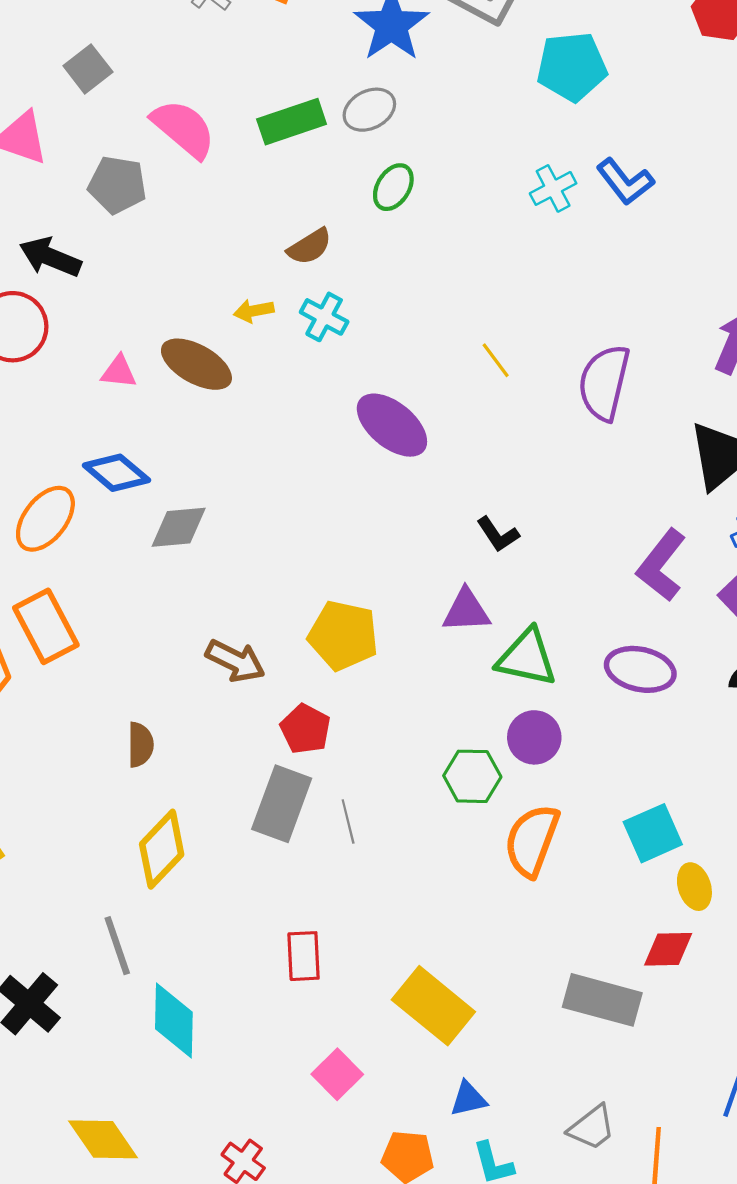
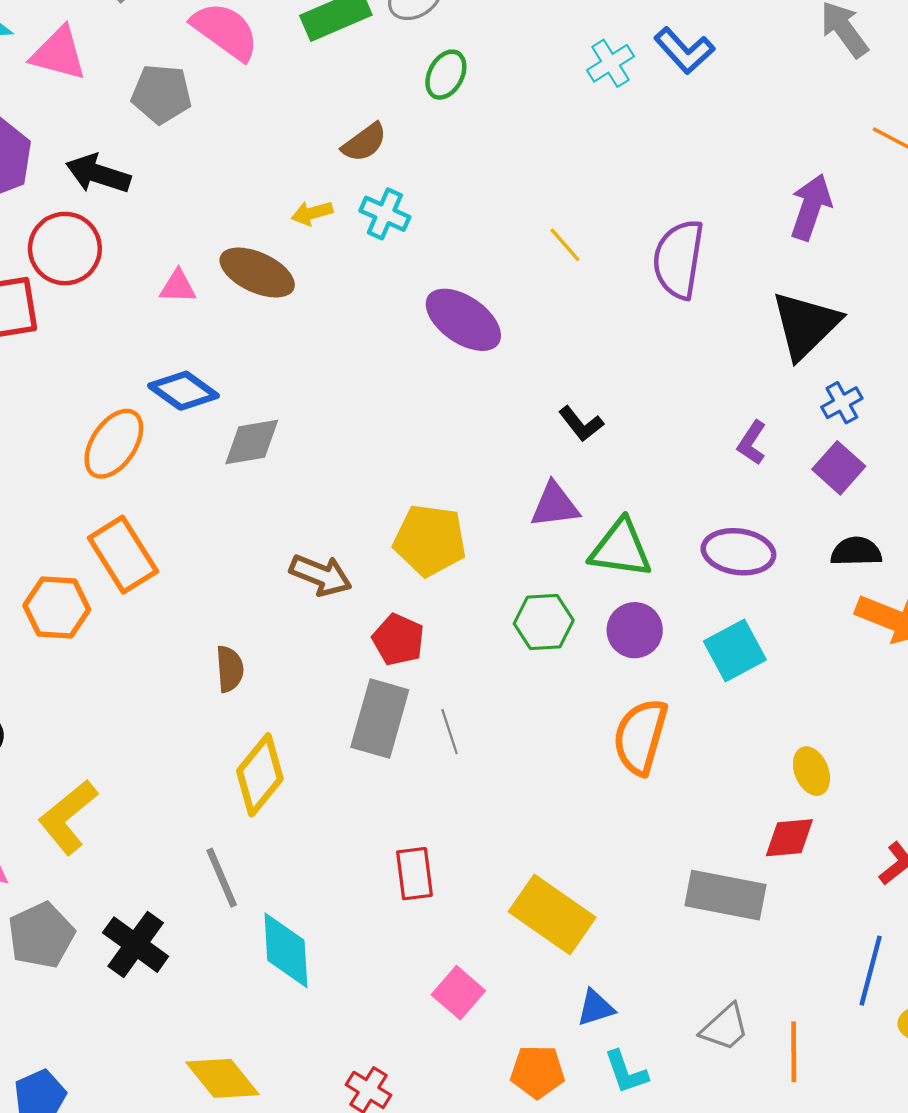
purple L-shape: (661, 565) -> (752, 443), size x0.6
green hexagon: (472, 776) -> (544, 622), moved
cyan square: (653, 833) -> (735, 651), moved

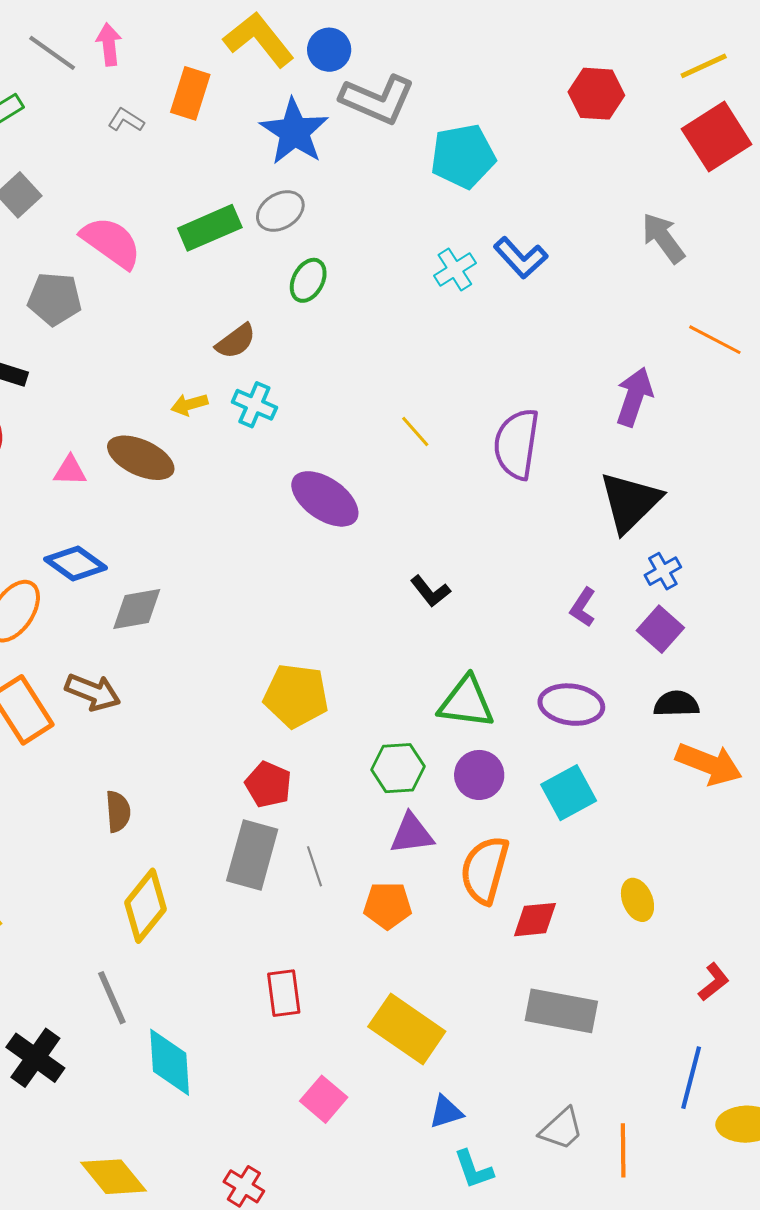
purple triangle: (555, 505) -> (412, 834), moved
brown arrow: (321, 575) -> (93, 692), moved
red diamond: (789, 838) -> (535, 920), moved
orange pentagon: (537, 1072) -> (388, 905), moved

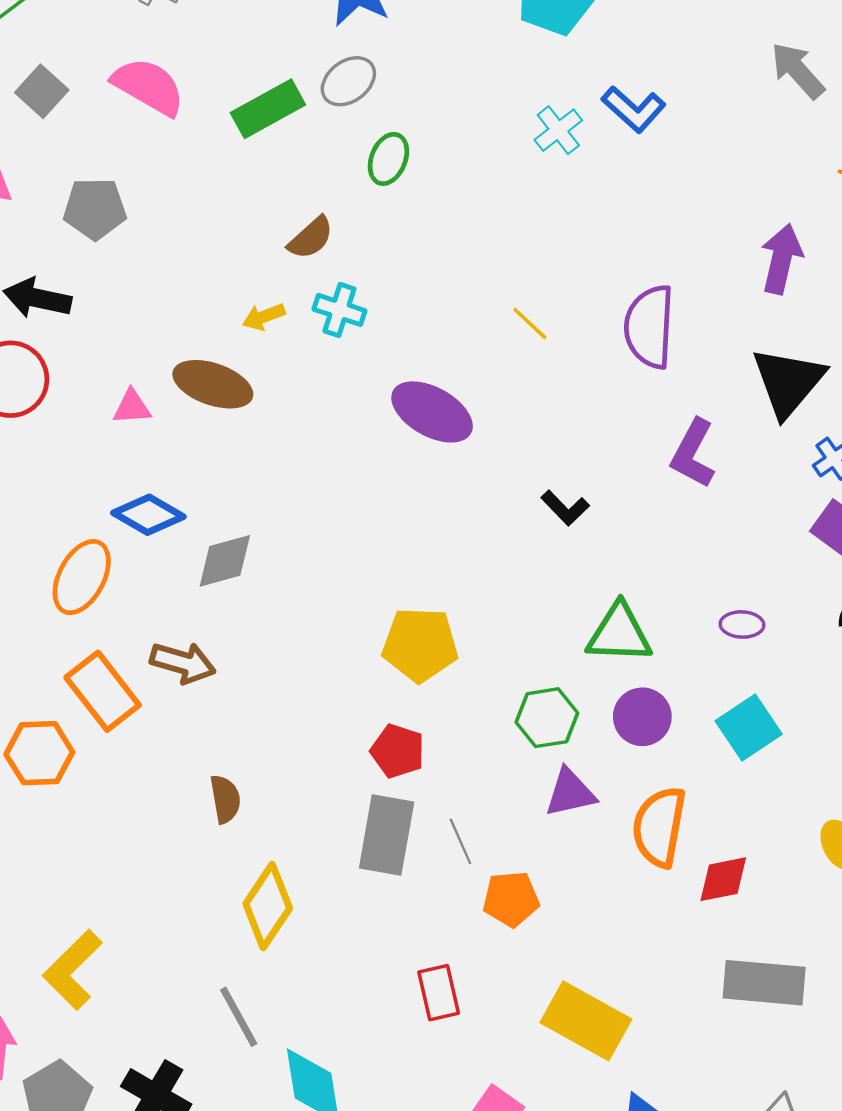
pink semicircle: (111, 242) -> (149, 87), moved
purple L-shape: (583, 607) -> (693, 454), moved, size x1.5
purple ellipse: (571, 705) -> (742, 624), size x0.6
orange pentagon: (388, 905) -> (511, 899), moved

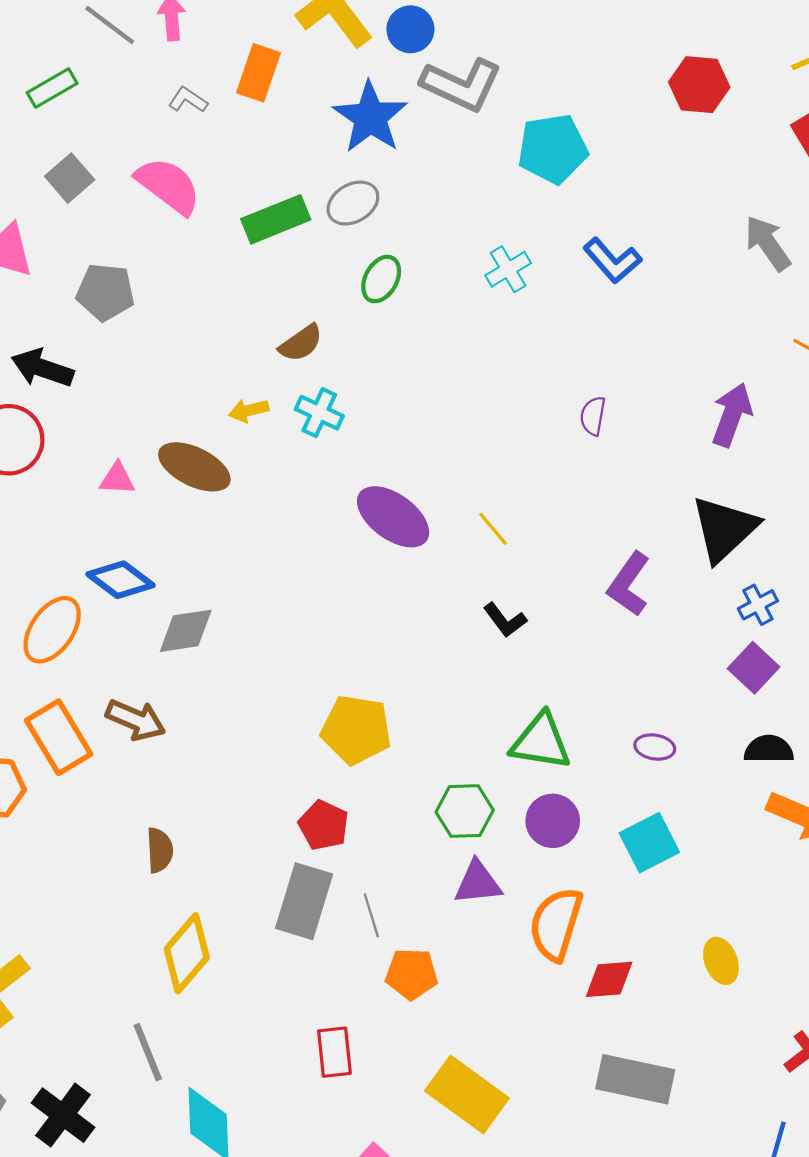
cyan cross: (558, 130) -> (508, 269), moved
yellow line: (530, 323) -> (493, 529), moved
purple semicircle: (649, 327) -> (593, 416), moved, size x0.5

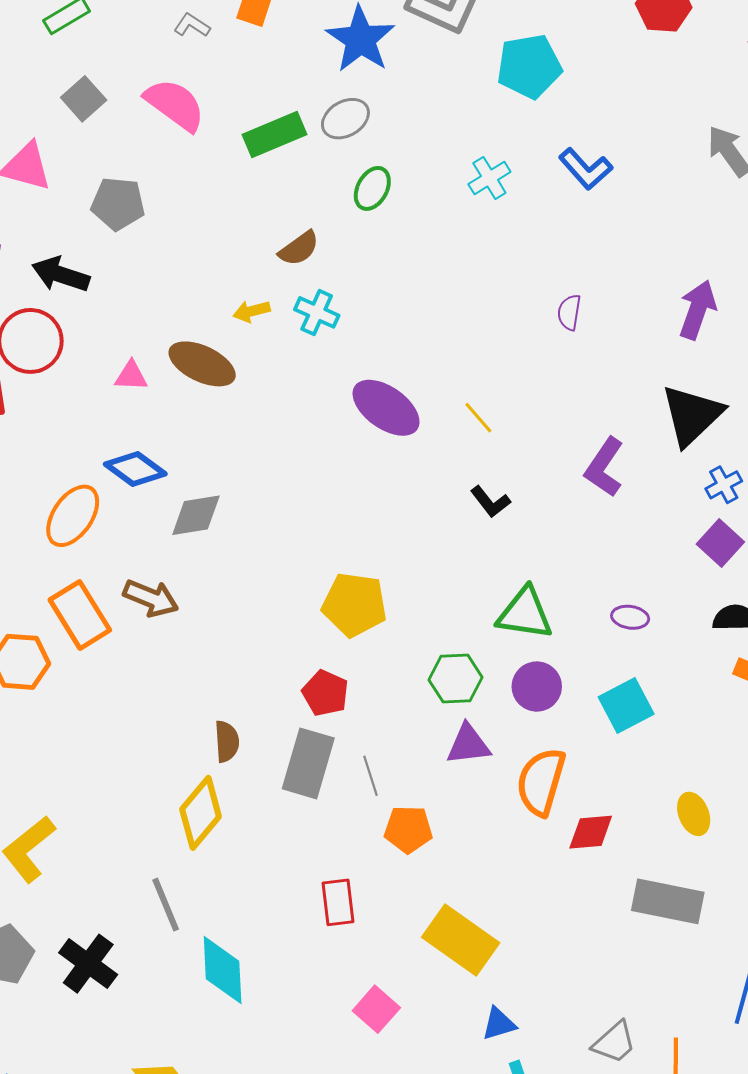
brown semicircle: (160, 850) -> (227, 741), moved
gray rectangle: (635, 1079) -> (668, 901), moved

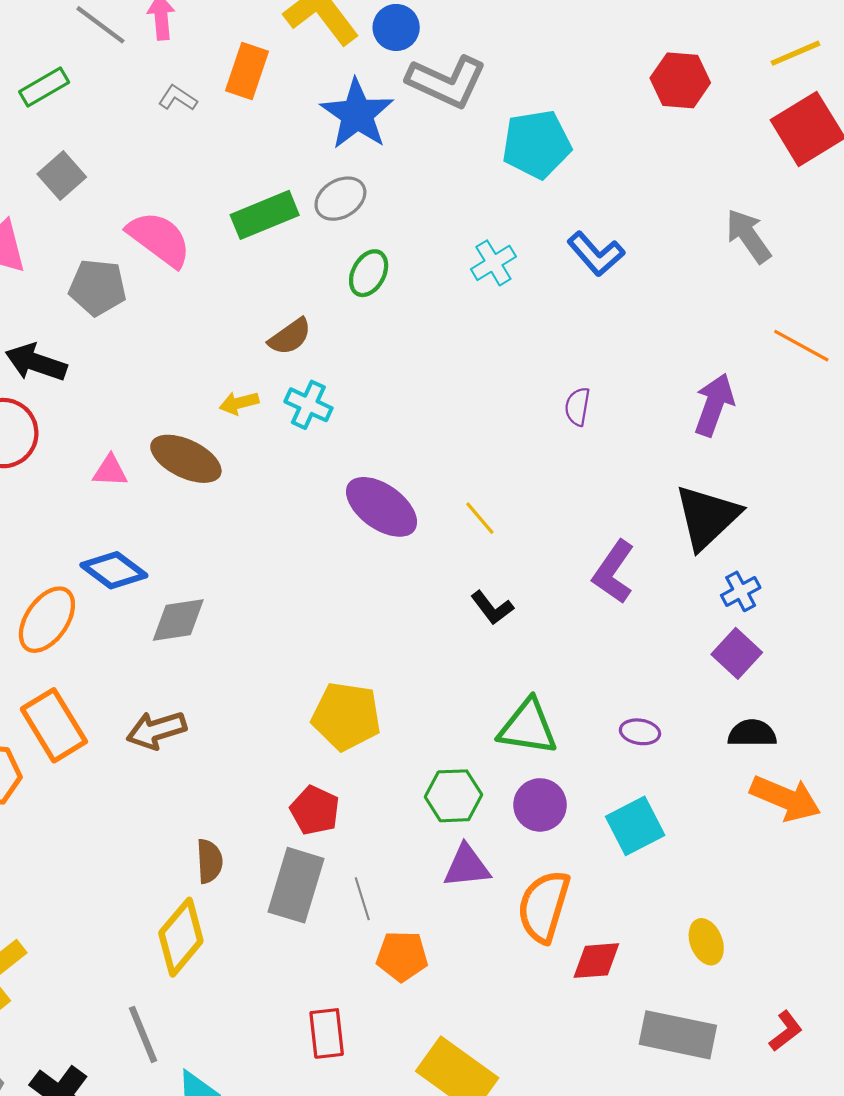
pink semicircle: (175, 105) -> (159, 239), moved
brown arrow: (151, 598) -> (156, 730), moved, turned 140

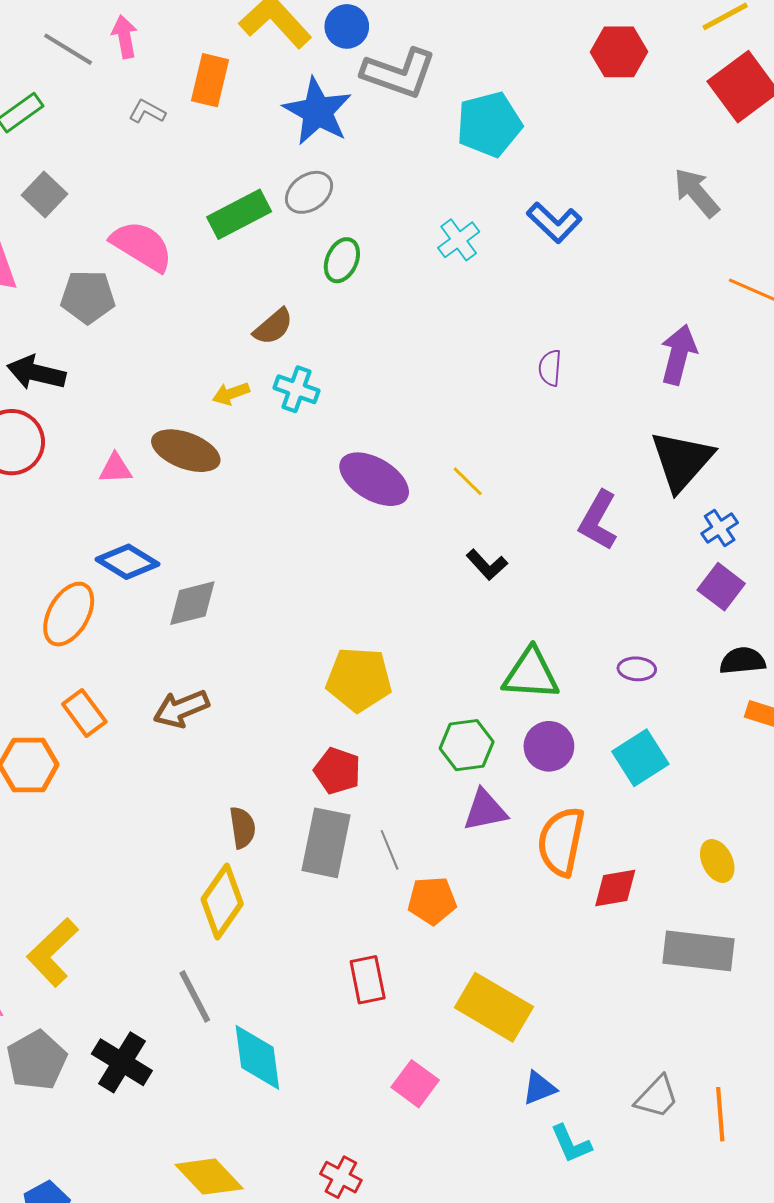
orange rectangle: (54, 725) -> (84, 713), size x0.7

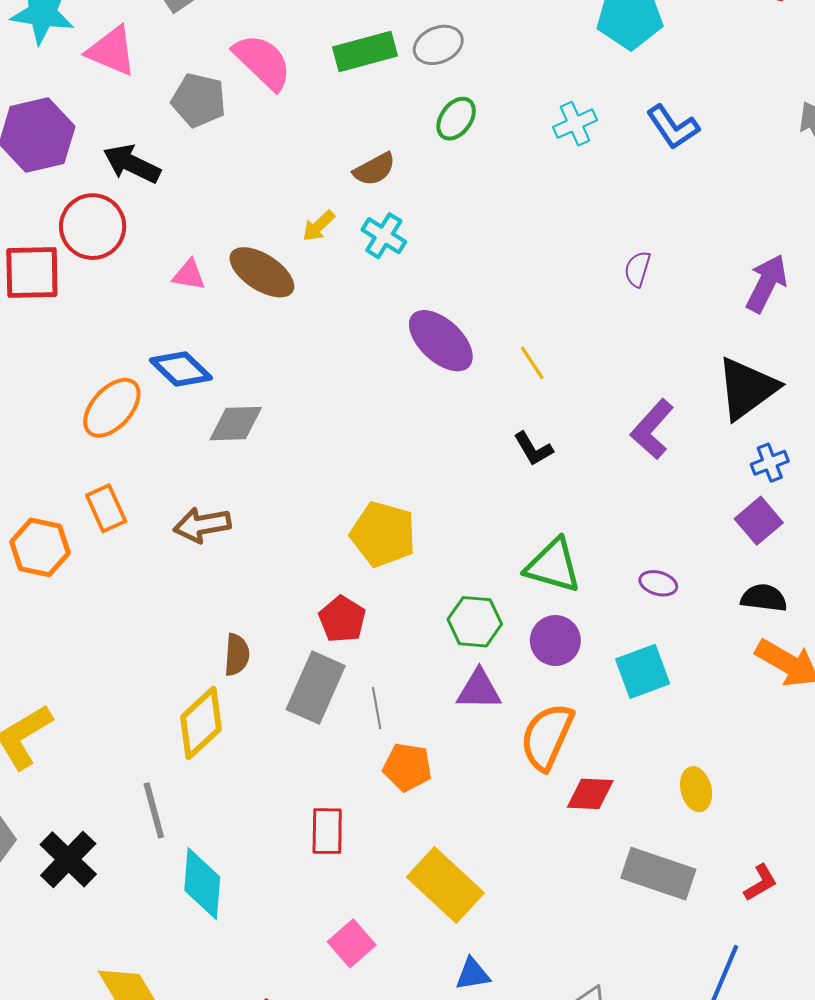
yellow arrow: (231, 394) -> (319, 226), turned -36

